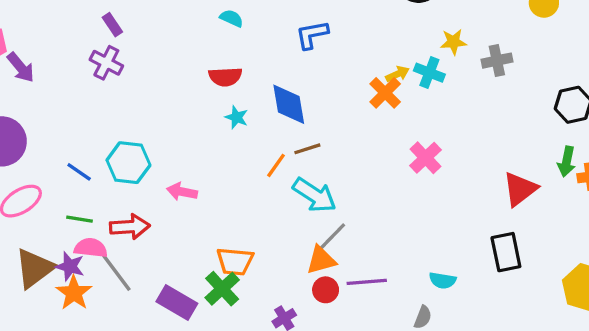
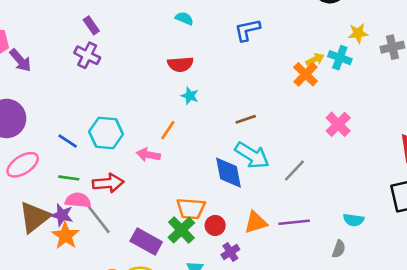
blue diamond: (289, 104) -> (228, 173), moved
orange line: (276, 165) -> (168, 130), moved
gray line: (333, 236) -> (294, 170), moved
orange triangle: (321, 260) -> (256, 222), moved
red circle: (326, 290) -> (215, 225), moved

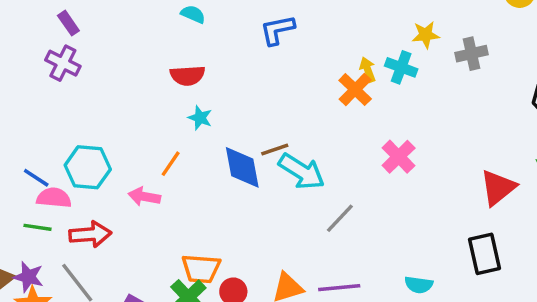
yellow arrow: (315, 59) -> (368, 70), turned -84
cyan arrow: (252, 155) -> (302, 171), moved
blue diamond: (228, 173) -> (242, 167), moved
pink semicircle: (78, 200) -> (54, 198), moved

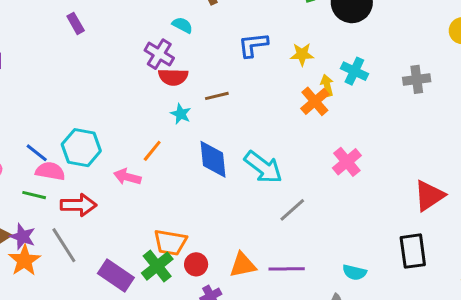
yellow star: (426, 35) -> (302, 54), moved
purple cross: (63, 63) -> (159, 54), moved
cyan cross: (401, 67) -> (354, 71), moved
brown line: (275, 149) -> (217, 96), moved

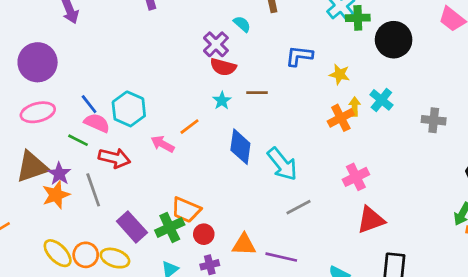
red triangle: (429, 196) -> (371, 220), moved

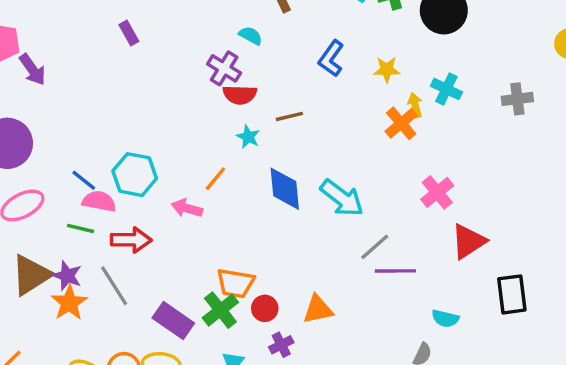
blue L-shape: (299, 56) -> (331, 58), turned -48
purple line: (281, 257) -> (395, 271), moved

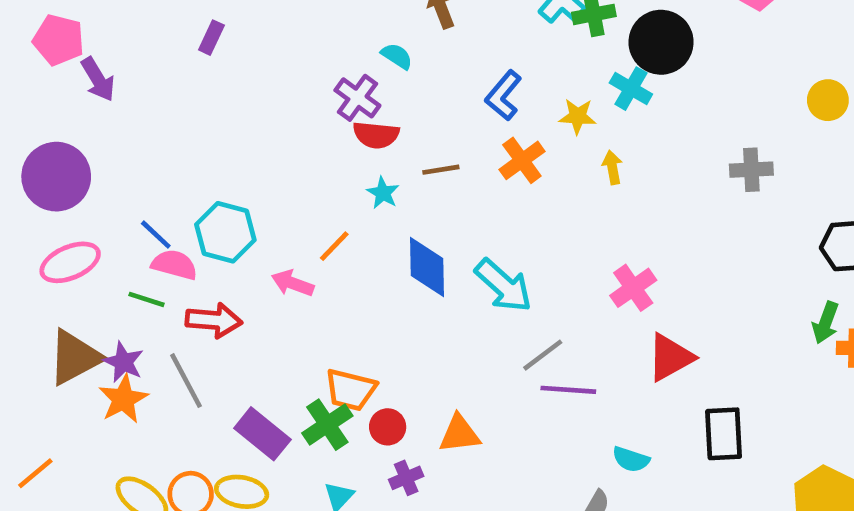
purple rectangle: (129, 33) -> (211, 38), moved, turned 50
cyan cross: (446, 89) -> (631, 89), moved
orange cross: (401, 123) -> (522, 160), moved

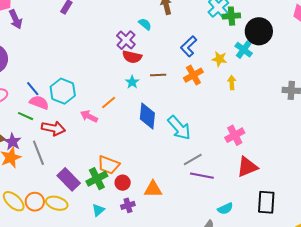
cyan semicircle: (631, 459) -> (225, 209), turned -49

